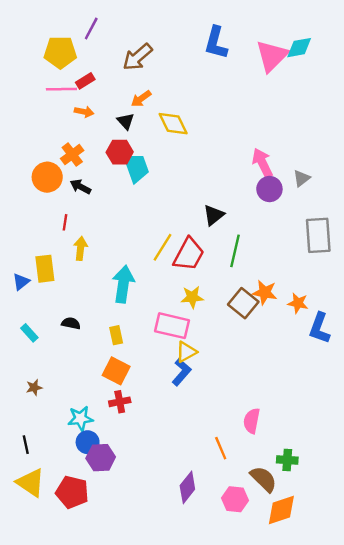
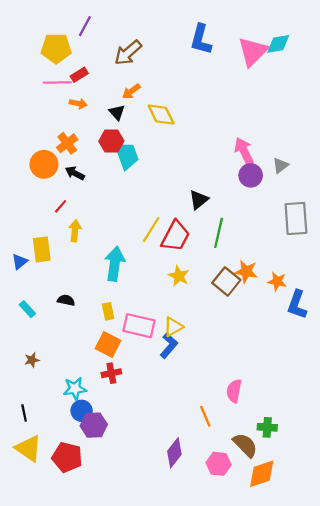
red line: (65, 222) -> (61, 206), turned 32
yellow star: (192, 297) -> (179, 276), turned 30
pink rectangle: (172, 326) -> (139, 326), moved

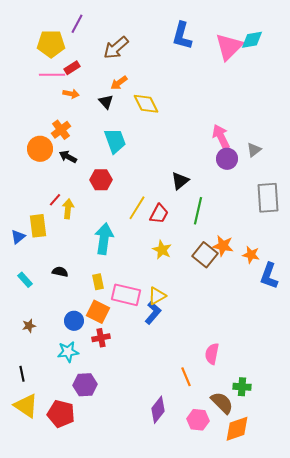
red hexagon: (111, 141) -> (101, 180), moved
red line: (61, 206) -> (55, 200), moved
red trapezoid: (175, 236) -> (159, 214), size x0.7
blue circle: (82, 411) -> (74, 321), moved

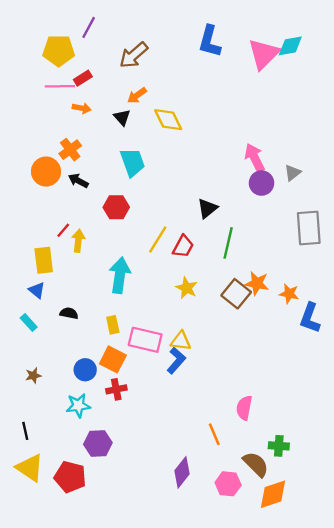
blue triangle: (18, 237) -> (37, 290), moved, turned -42
yellow triangle: (157, 296) -> (181, 341), turned 36

